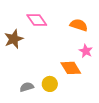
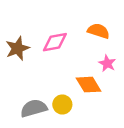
pink diamond: (37, 20) -> (55, 42), moved, turned -65
gray semicircle: (27, 87) -> (34, 108), size x1.5

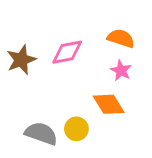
pink star: (107, 63) -> (121, 71), moved
gray semicircle: (34, 108) -> (41, 133), turned 35

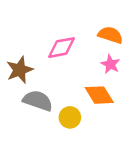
brown star: (21, 60) -> (20, 70), moved
gray semicircle: (41, 133) -> (38, 101), moved

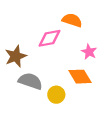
orange semicircle: (110, 35) -> (72, 20), moved

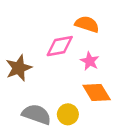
pink star: (89, 52) -> (90, 61), moved
gray semicircle: (30, 81) -> (36, 114), moved

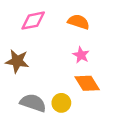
pink diamond: (60, 46) -> (33, 21), moved
brown star: (19, 68) -> (17, 61), turned 30

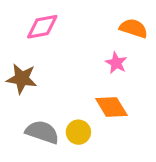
orange semicircle: (79, 22) -> (134, 28), moved
pink star: (81, 55) -> (116, 63), moved

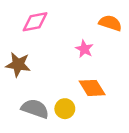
pink star: (116, 63) -> (84, 49), moved

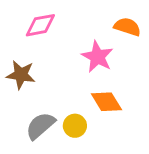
pink star: (84, 49) -> (97, 57), size x1.5
gray semicircle: (35, 109) -> (40, 126), turned -60

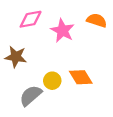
pink star: (97, 57) -> (63, 31), moved
yellow circle: (75, 126) -> (52, 81), moved

